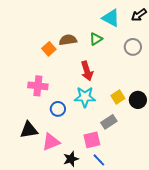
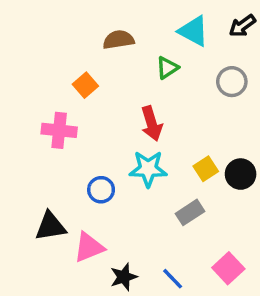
brown semicircle: (68, 40) -> (118, 40), moved
pink cross: (38, 86) -> (59, 130), moved
pink square: (92, 140) -> (228, 268), moved, turned -30

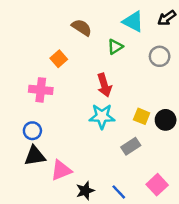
brown semicircle: (118, 40) -> (82, 28), turned 42
yellow square: (206, 169) -> (142, 116), turned -35
blue circle: (101, 190) -> (32, 131), moved

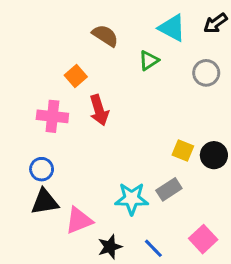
red arrow: (104, 85) -> (99, 110), moved
cyan star: (102, 116) -> (132, 199), moved

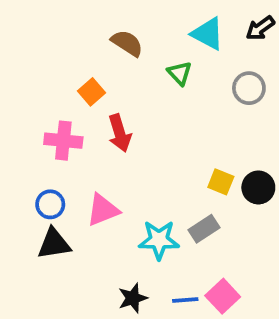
green triangle: (149, 60) -> (180, 73), turned -40
pink triangle: (79, 220) -> (103, 210), moved
pink square: (203, 239) -> (223, 296), moved
blue line: (153, 248) -> (185, 300), turned -50

